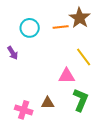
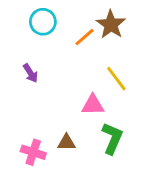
orange line: (61, 27) -> (85, 37), turned -35
cyan circle: (30, 28) -> (43, 22), moved
purple arrow: (13, 53) -> (30, 73), moved

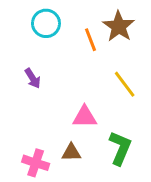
orange line: (85, 37) -> (90, 40), turned -70
pink triangle: (93, 105) -> (85, 117), moved

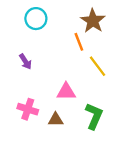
orange line: (90, 40) -> (79, 42), moved
pink cross: (36, 163) -> (28, 109), moved

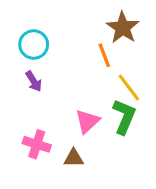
cyan circle: (36, 19) -> (34, 44), moved
pink triangle: (66, 92) -> (87, 121), turned -42
green L-shape: (94, 116) -> (124, 117), moved

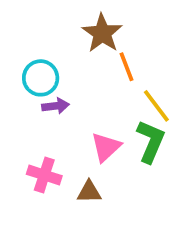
brown star: (123, 28) -> (102, 33), moved
cyan circle: (34, 44) -> (41, 78), moved
purple arrow: (34, 81) -> (56, 106), moved, turned -65

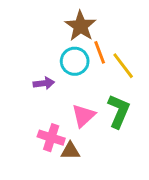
cyan circle: (41, 78) -> (75, 61), moved
yellow line: (156, 106) -> (123, 66), moved
pink cross: (44, 175) -> (51, 138), moved

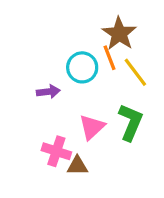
brown star: (81, 26) -> (119, 34), moved

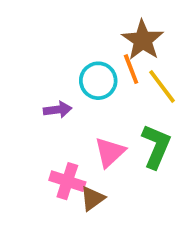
brown triangle: (77, 166) -> (92, 198), turned -35

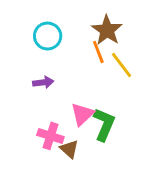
cyan circle: (98, 81) -> (48, 36), moved
green L-shape: (156, 146) -> (104, 124), moved
brown triangle: (92, 198) -> (69, 149), turned -42

